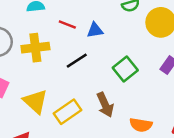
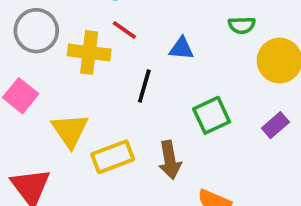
red line: (67, 25) -> (124, 30), moved
black line: (77, 61) -> (144, 86), turned -55

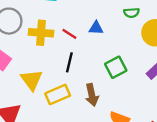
red line: (124, 30) -> (69, 34), moved
black line: (144, 86) -> (69, 62), moved

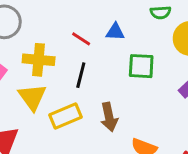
yellow cross: (41, 33) -> (39, 60), moved
green square: (116, 67) -> (141, 66), moved, turned 30

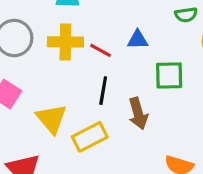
yellow cross: (39, 60) -> (65, 42), moved
brown arrow: (109, 117) -> (138, 113), moved

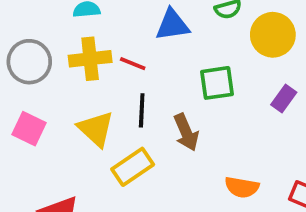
blue triangle: (138, 40) -> (172, 25), moved, size x1.4
yellow triangle: (52, 119) -> (96, 129), moved

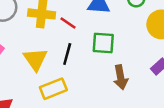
green square: (217, 83) -> (103, 43), moved
brown arrow: (186, 132) -> (121, 77), moved

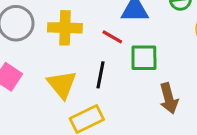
red line: (68, 23) -> (112, 37), moved

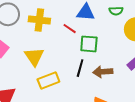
black line: (100, 75) -> (80, 68), moved
brown arrow: (169, 98) -> (103, 72), turned 96

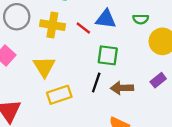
red line: (70, 29) -> (83, 28), moved

